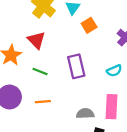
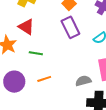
purple rectangle: (76, 66) -> (70, 27), moved

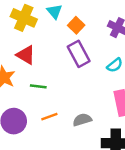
gray semicircle: (83, 81) -> (82, 120), moved

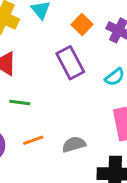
orange square: (76, 25) -> (82, 24), moved

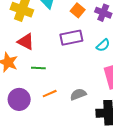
purple rectangle: (70, 63) -> (71, 38), turned -70

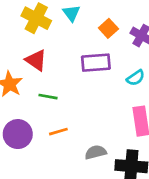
gray semicircle: (78, 94) -> (96, 152), moved

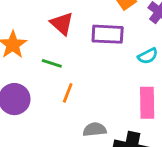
red triangle: (36, 60) -> (62, 24), moved
orange line: (58, 132) -> (68, 93), moved, turned -60

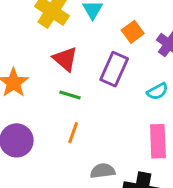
purple rectangle: (108, 34) -> (114, 69), turned -68
green line: (52, 63) -> (70, 95), moved

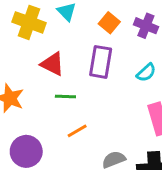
orange line: (73, 133) -> (77, 131), turned 54

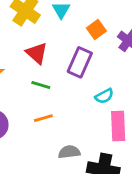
cyan semicircle: (146, 73) -> (104, 96), moved

